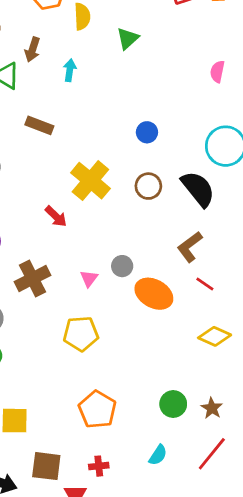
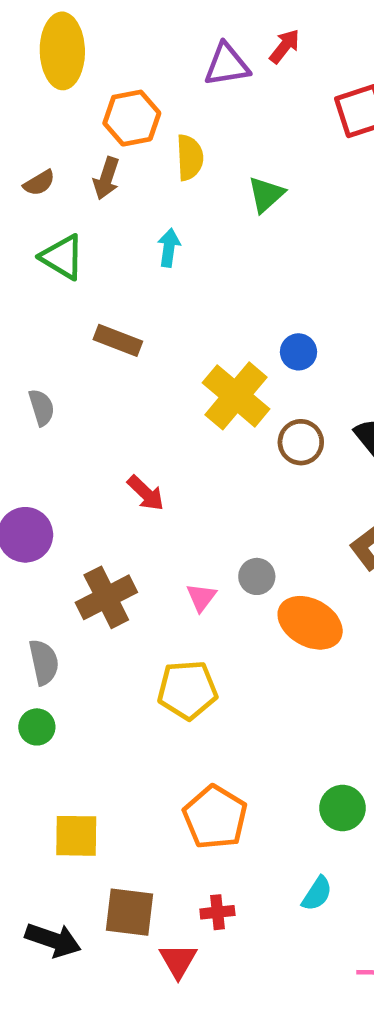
brown arrow: (33, 50) -> (106, 178), moved
yellow cross: (90, 181) -> (236, 396), moved

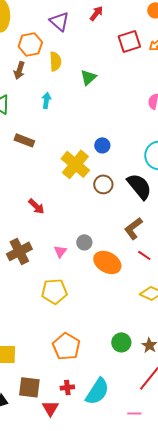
purple triangle: (227, 65) -> (59, 21), moved, turned 50
cyan semicircle: (317, 894) -> (97, 391), moved, size x1.8

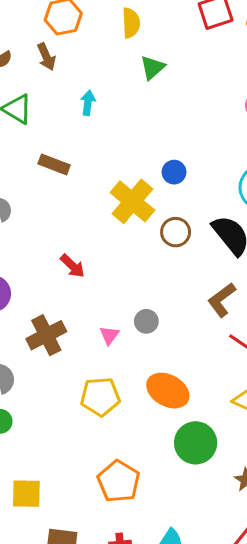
yellow semicircle: (55, 61) -> (131, 23), moved
brown arrow: (19, 70) -> (46, 57), turned -42
orange ellipse: (107, 262) -> (168, 391), moved
green circle: (121, 342) -> (196, 443), moved, size x1.4

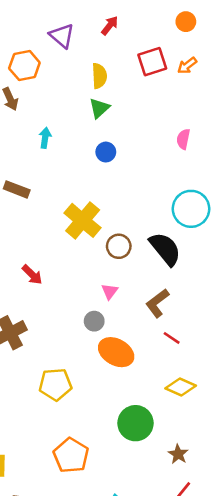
yellow semicircle: (131, 23) -> (99, 76), moved
blue circle: (174, 172) -> (106, 152), moved
pink triangle: (109, 335) -> (110, 291), moved
orange ellipse: (168, 391) -> (116, 352), moved

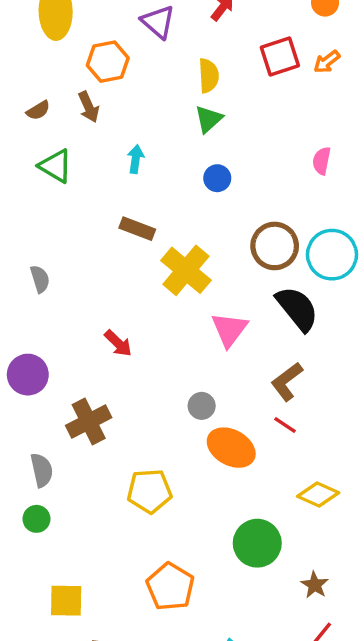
brown rectangle: (17, 189) -> (137, 229), moved
brown circle: (119, 246) -> (275, 246), moved, size x1.4
pink triangle: (110, 291) -> (229, 329), moved, size x1.6
red line: (172, 338) -> (285, 425), moved

